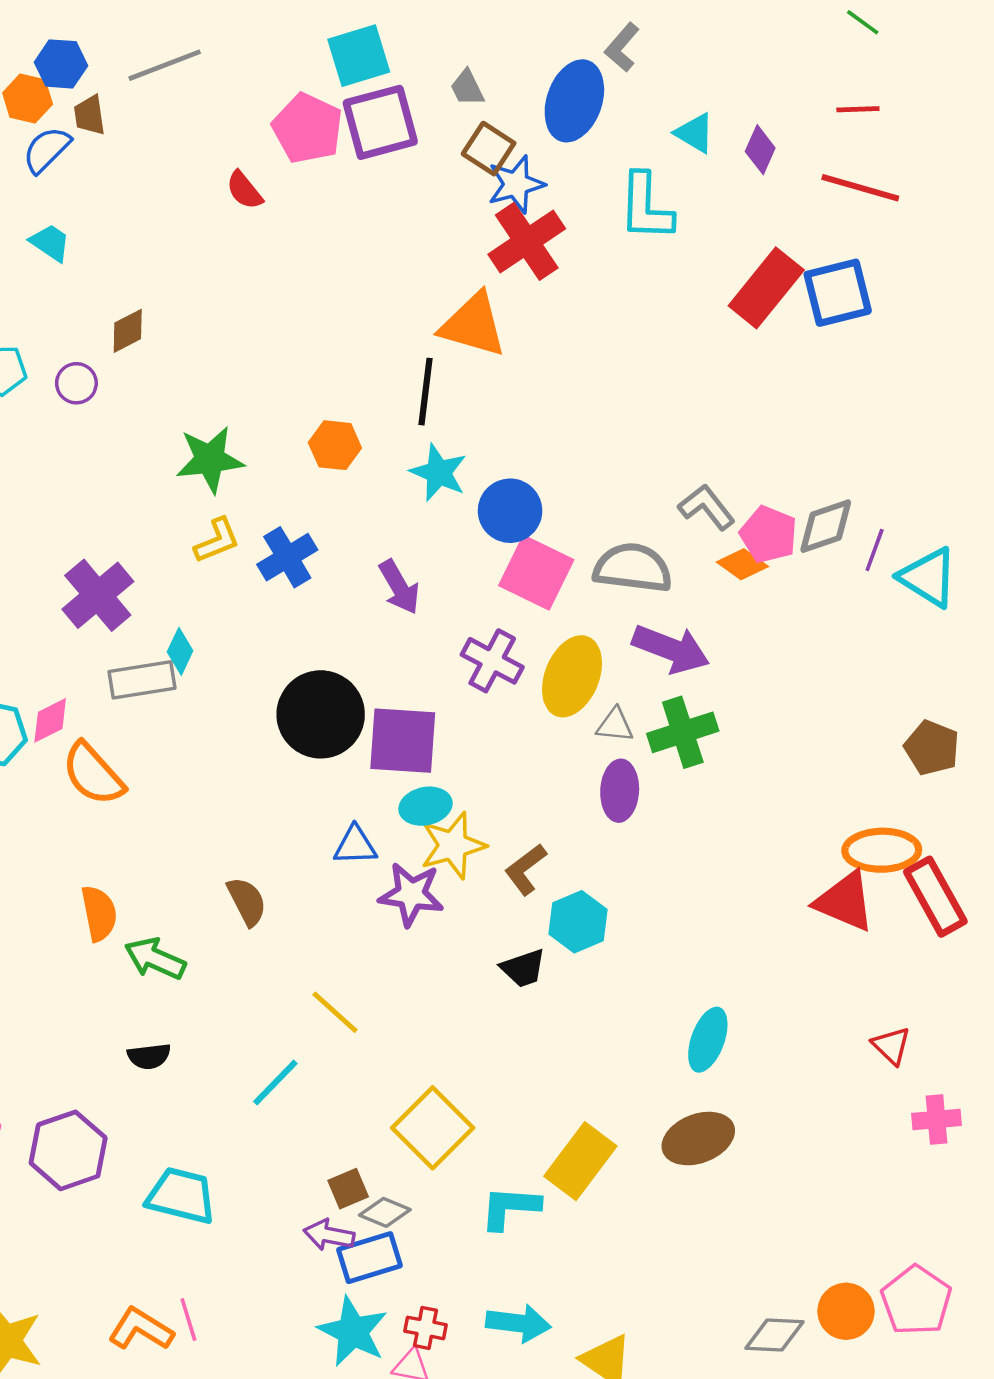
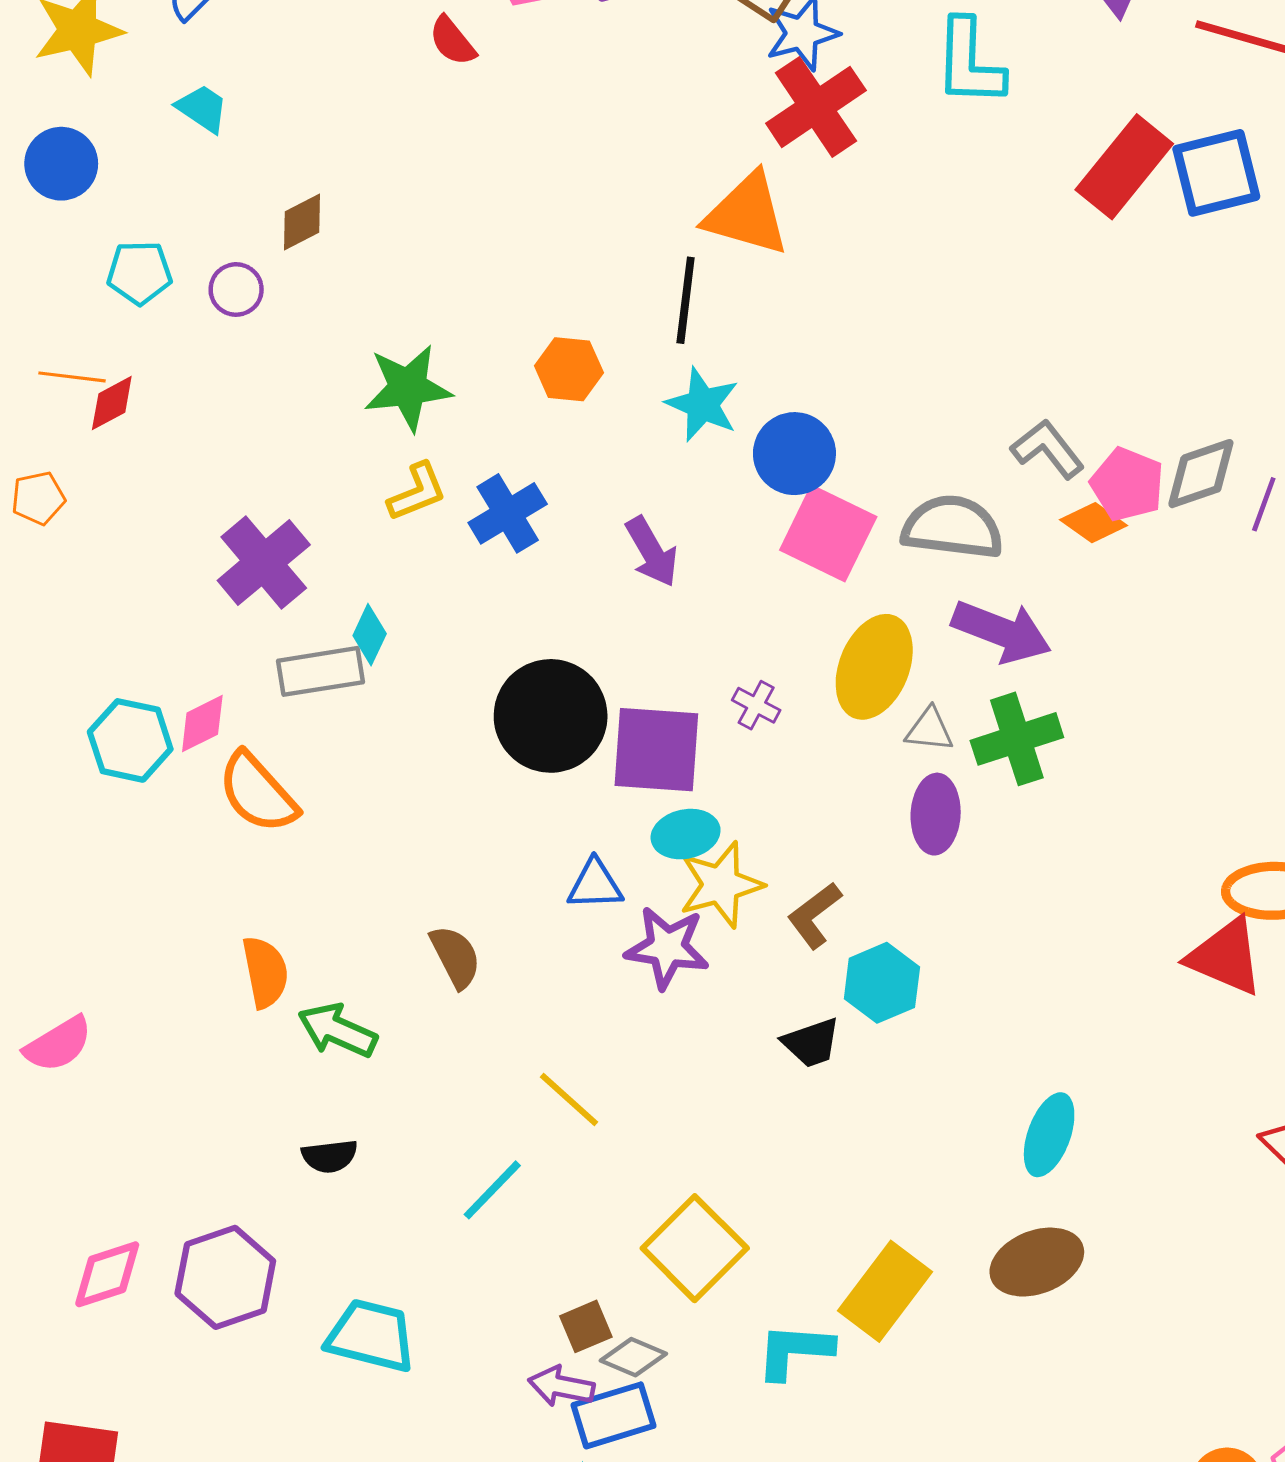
purple cross: (492, 661) -> (756, 705), moved, size x0.6

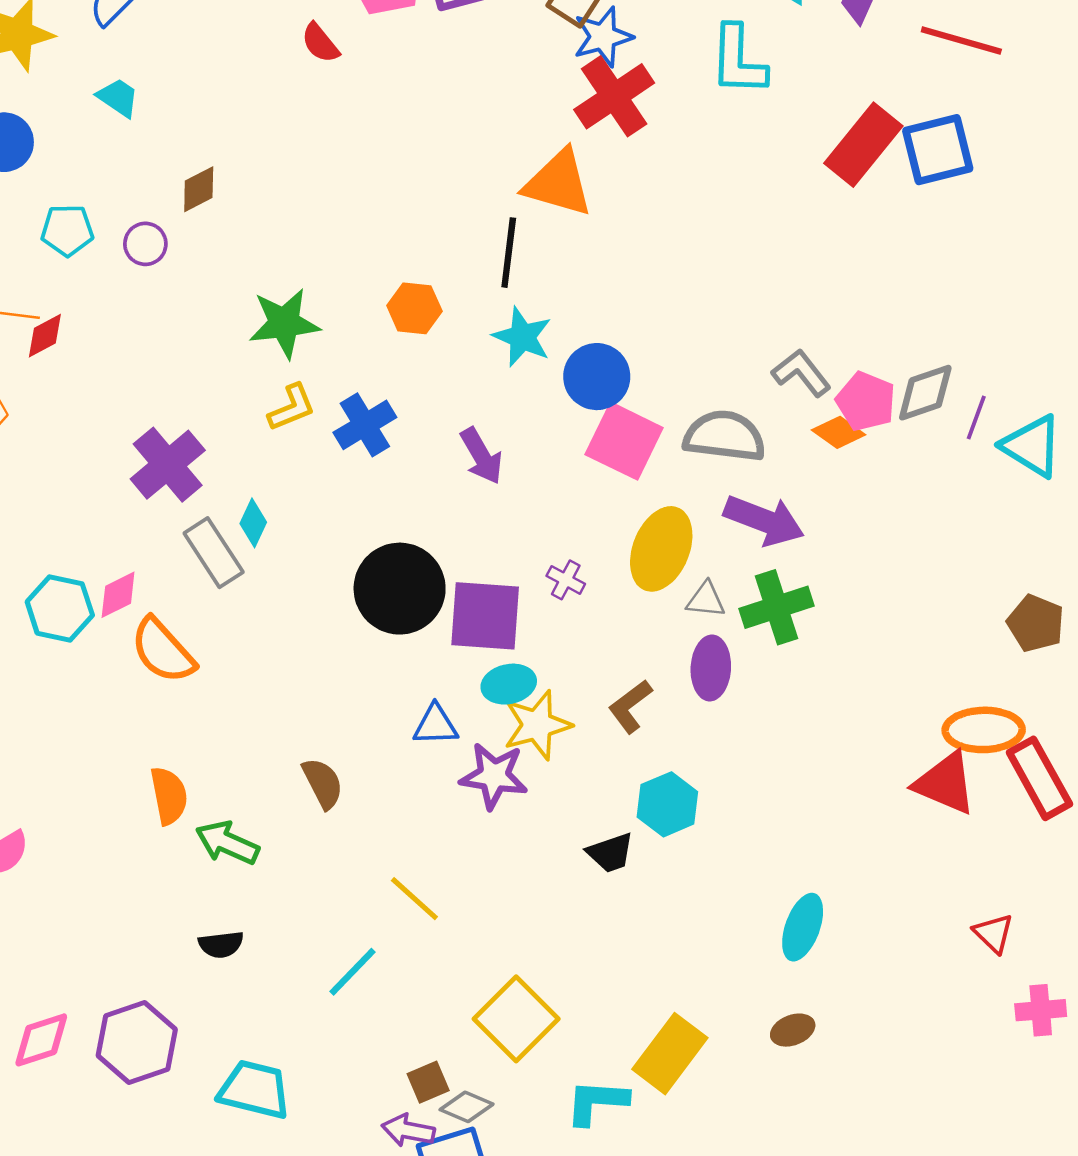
gray rectangle: (320, 671) -> (214, 553), turned 66
brown L-shape: (814, 915) -> (630, 706), moved
brown ellipse: (1037, 1262) -> (793, 1030), size x0.6

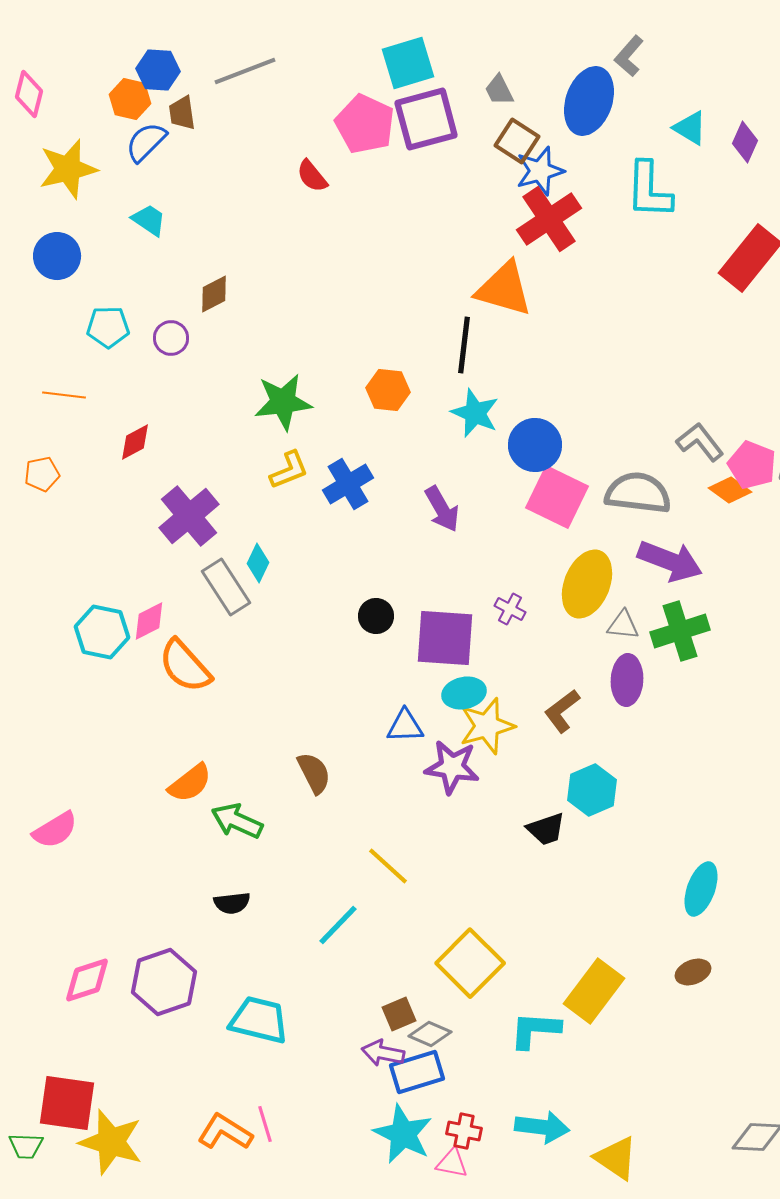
red diamond: (45, 336) -> (135, 442), moved
black circle: (400, 589) -> (376, 616), size x0.5
orange semicircle: (169, 796) -> (190, 783), turned 63

